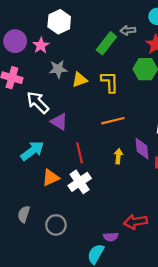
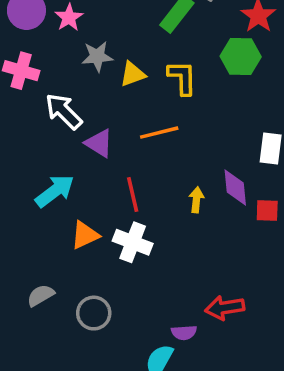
orange line: (113, 121) -> (159, 133), moved
white cross: (80, 182) -> (133, 242), turned -35
gray semicircle: (24, 214) -> (41, 295), turned 42

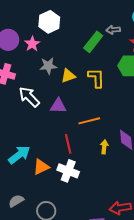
orange line: (159, 133) -> (89, 121), moved
purple triangle: (99, 143) -> (58, 106), moved, turned -30
cyan arrow: (55, 191) -> (19, 155), moved

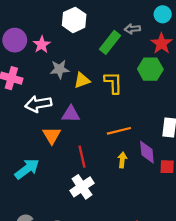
white hexagon: (49, 22) -> (74, 20), moved
white arrow: (29, 97) -> (38, 104), turned -55
orange line: (89, 121) -> (119, 131), moved
orange triangle: (41, 167) -> (52, 135), moved, turned -36
white cross: (68, 171) -> (82, 187), turned 35

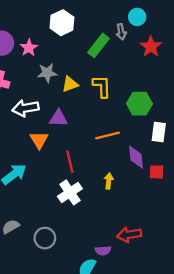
cyan circle: (163, 14) -> (137, 17), moved
gray arrow: (132, 29) -> (121, 32), turned -96
green hexagon: (150, 69) -> (139, 104), moved
yellow arrow: (122, 160) -> (109, 181), moved

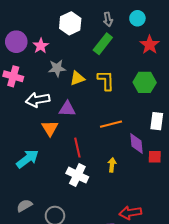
gray arrow: (121, 32) -> (108, 19), moved
green hexagon: (139, 104) -> (145, 82), moved
white cross: (70, 192) -> (77, 175), turned -30

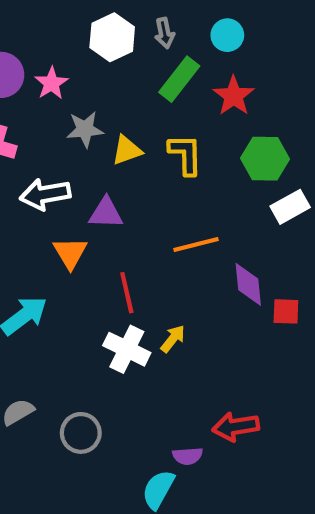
cyan circle: (137, 18) -> (227, 35), moved
gray arrow: (108, 19) -> (165, 33), moved
red star: (150, 45) -> (234, 96), moved
white rectangle: (157, 121) -> (290, 207), moved, turned 54
yellow arrow: (112, 165) -> (173, 339), moved, turned 32

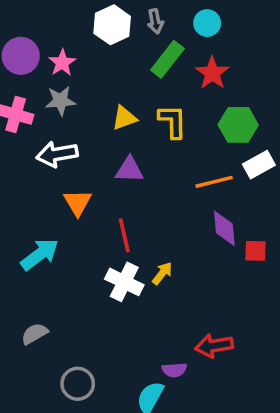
gray star: (85, 129) -> (60, 101), moved
purple triangle: (106, 213) -> (129, 170), moved
orange line: (196, 245) -> (214, 182), moved
gray circle: (81, 433) -> (78, 384), moved

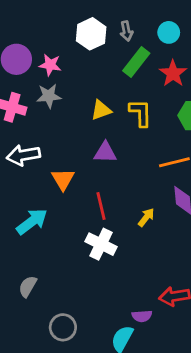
pink star: (62, 63) -> (50, 65), turned -30
white arrow: (57, 154) -> (23, 155), moved
yellow arrow: (162, 273) -> (146, 217), moved
gray semicircle: (35, 334) -> (28, 286), turned -30

